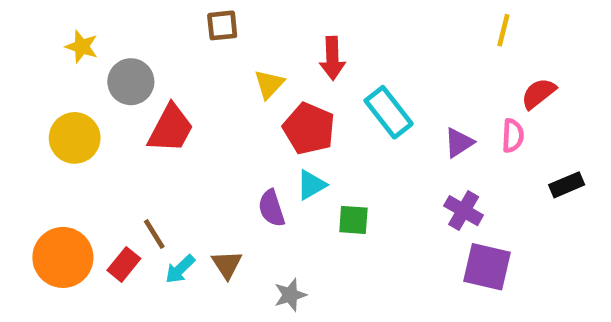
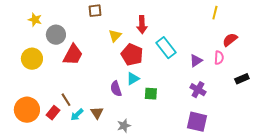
purple square: (487, 267) -> (197, 122), moved

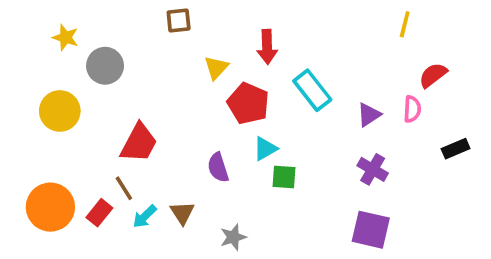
red trapezoid: (73, 55) -> (139, 143), moved
cyan triangle: (133, 79) -> (265, 149), moved

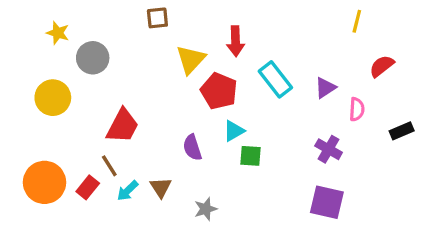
yellow triangle: (216, 68) -> (191, 59), size x1.4
pink semicircle: (412, 109) -> (357, 109), moved
purple triangle: (369, 115) -> (325, 88), moved

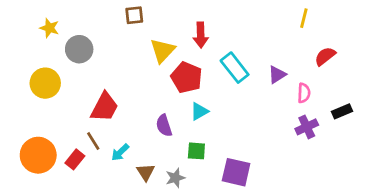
purple cross: (329, 149) -> (307, 127), moved, turned 35
green square: (250, 156) -> (196, 151), moved
brown triangle: (161, 187) -> (146, 172), moved
cyan arrow: (128, 191) -> (120, 152), moved
purple square: (327, 202) -> (236, 172), moved

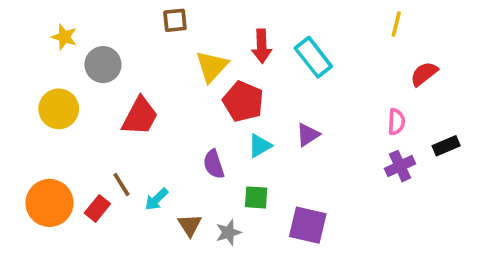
cyan rectangle: (235, 68) -> (313, 57), moved
purple triangle: (277, 75) -> (308, 135), moved
red trapezoid: (105, 107) -> (140, 116), moved

